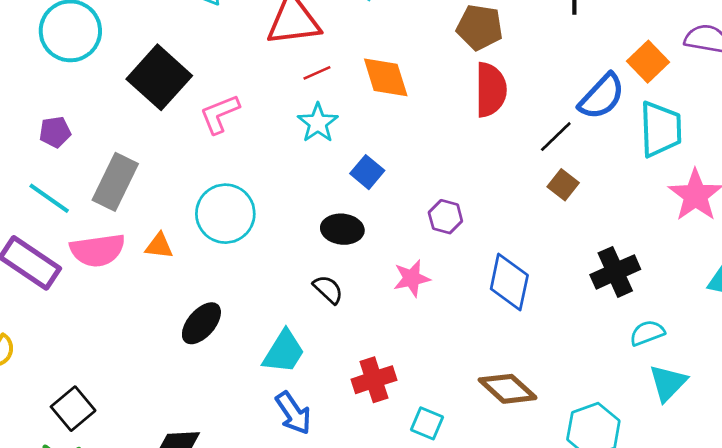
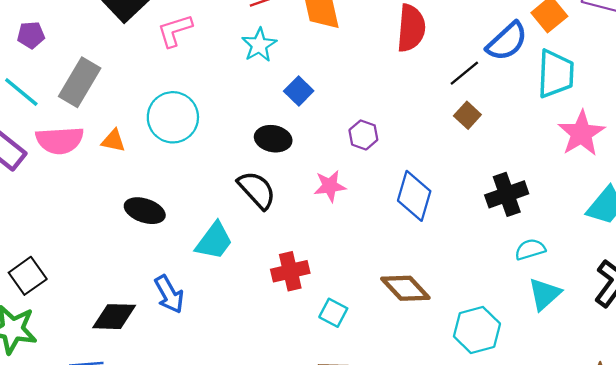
black semicircle: (328, 289) -> (257, 190), size x1.5
black ellipse: (201, 323) -> (145, 211), turned 63
blue arrow: (293, 413) -> (169, 294), moved

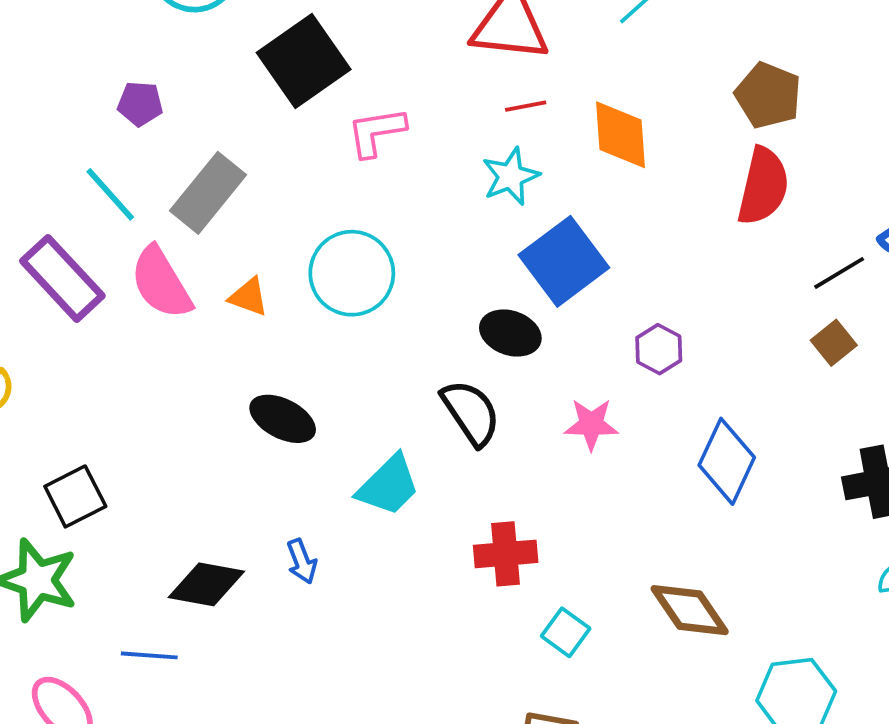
blue square: (299, 91) -> (564, 261), size x1.8
pink semicircle: (60, 140) -> (161, 283), turned 54
blue arrow: (169, 294) -> (302, 561), size x0.7

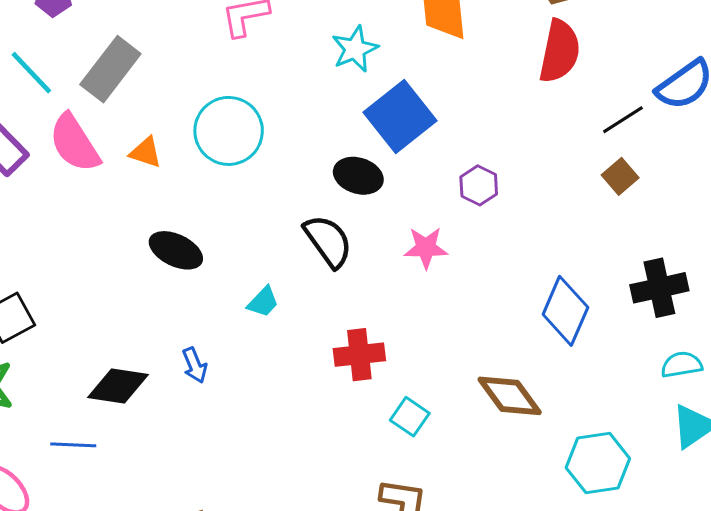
blue diamond: (727, 461) -> (565, 311), moved
cyan trapezoid: (388, 485) -> (263, 302), size x0.6

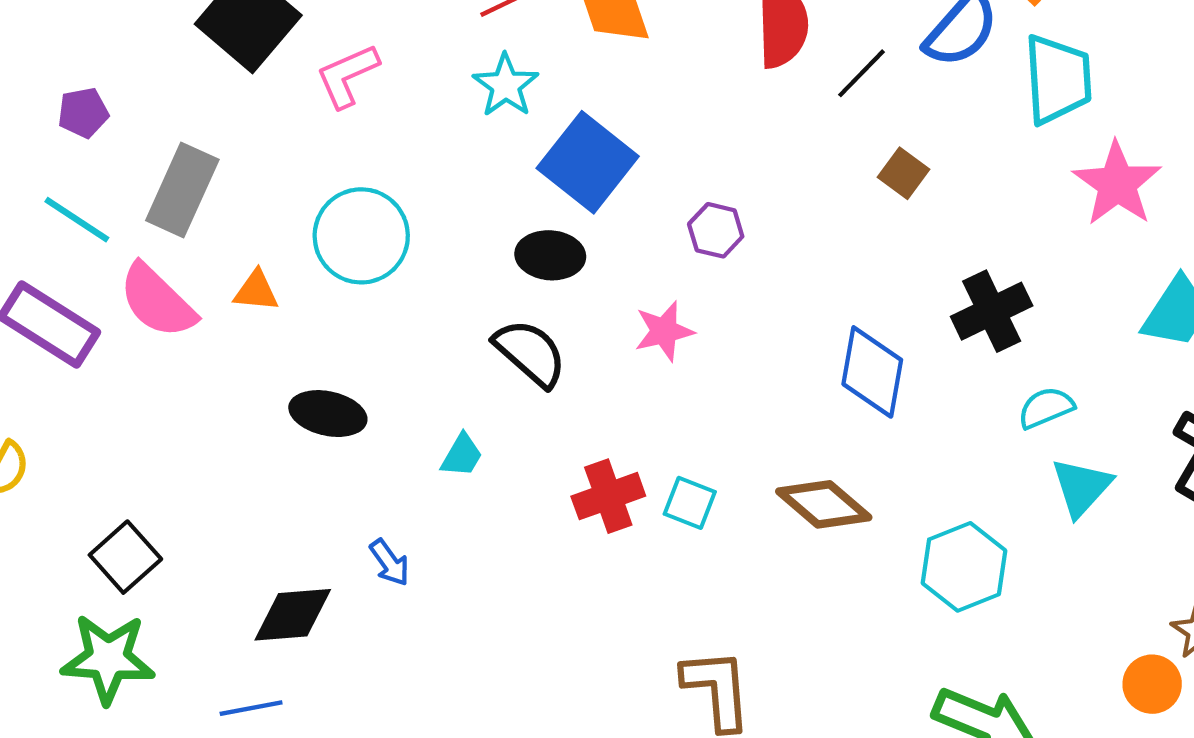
black line: (623, 120) -> (862, 73), moved
cyan square: (410, 417) -> (690, 503), moved

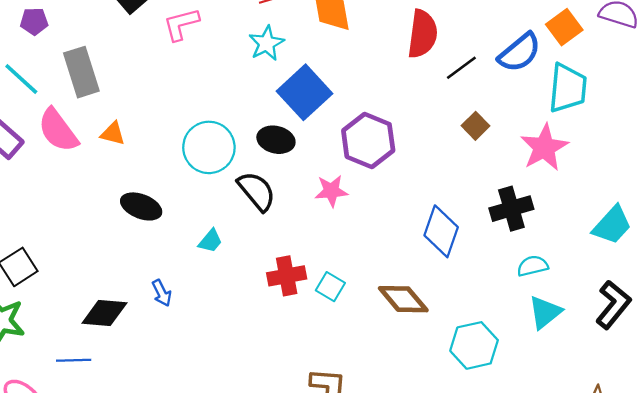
pink star: (1117, 184) -> (544, 147), moved
gray rectangle: (182, 190) -> (81, 72), turned -51
purple hexagon: (716, 230) -> (368, 141), size x1.8
cyan circle: (361, 236) -> (209, 147), moved

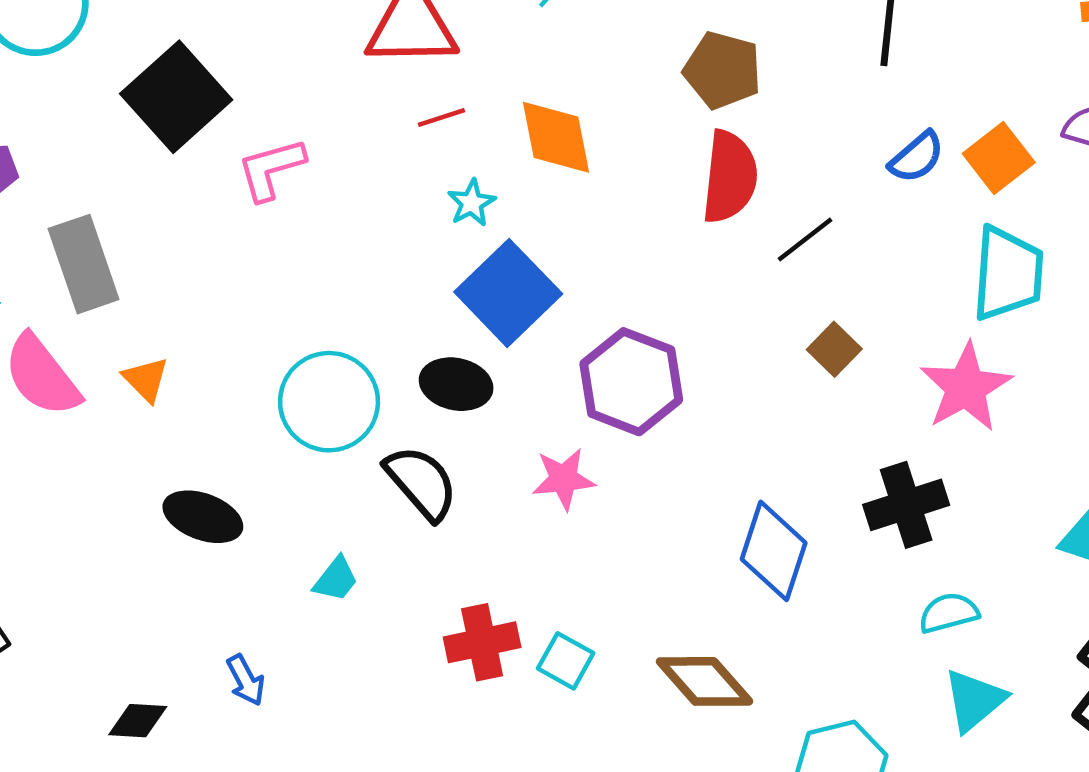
cyan star: (267, 43) -> (472, 203), moved, size x0.7
blue semicircle: (520, 53) -> (917, 157), moved, size x0.7
orange triangle: (113, 134) -> (146, 379), turned 32
black diamond: (104, 313) -> (138, 721), size x0.7

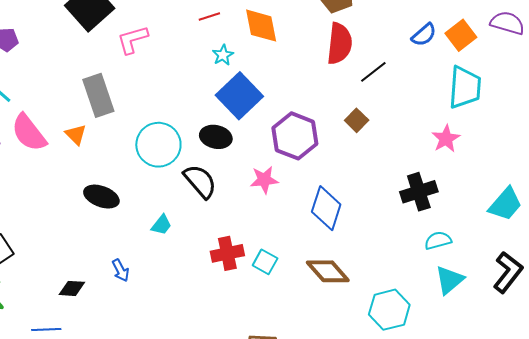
gray rectangle: (84, 264) -> (98, 95), moved
brown square: (834, 349) -> (357, 120), moved
pink star: (966, 387) -> (446, 139), size x0.7
blue diamond: (774, 551) -> (326, 208), moved

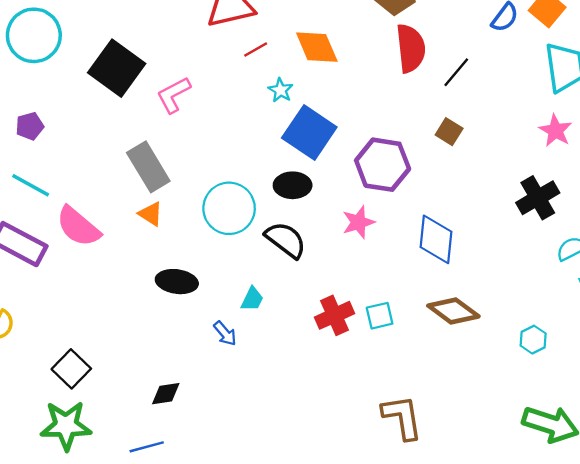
orange triangle: (76, 134) -> (151, 214), moved
cyan square: (265, 262) -> (380, 316), turned -30
blue arrow: (121, 270) -> (225, 333), moved
cyan hexagon: (389, 310) -> (533, 340), size x0.6

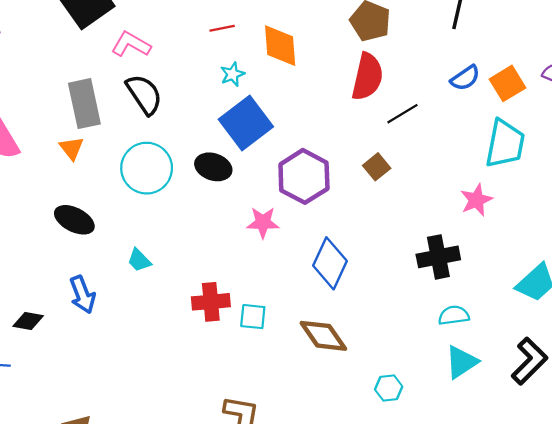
pink L-shape: (174, 95) -> (131, 44), turned 39
black semicircle: (286, 240) -> (144, 94), moved
cyan trapezoid: (252, 299) -> (139, 260), turned 90
blue arrow: (225, 333) -> (82, 295), moved, size x1.4

